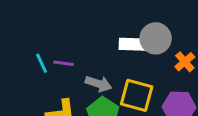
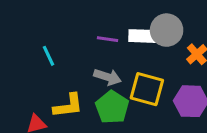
purple line: (63, 63) -> (108, 39), moved

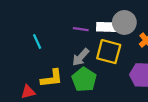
gray arrow: (108, 77) -> (81, 57), turned 114
yellow square: (147, 89) -> (109, 52), moved

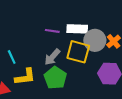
gray circle: (124, 22) -> (95, 40), moved
cyan line: (37, 41) -> (12, 57), moved

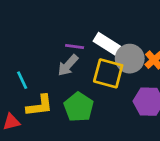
white rectangle: (77, 29) -> (107, 44), turned 30
gray arrow: (52, 57) -> (68, 65), moved

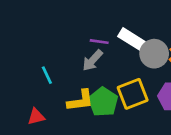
yellow square: (108, 73) -> (133, 94), moved, turned -36
yellow L-shape: (40, 106) -> (80, 101), moved

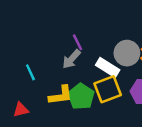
white rectangle: (131, 39) -> (108, 68), moved
purple line: (99, 42) -> (77, 42), turned 56

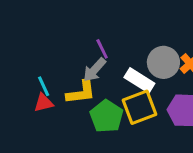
yellow L-shape: (61, 95) -> (81, 92), moved
red triangle: (21, 110) -> (44, 103), moved

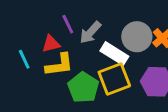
purple line: (102, 49) -> (68, 24), moved
gray arrow: (95, 70) -> (90, 32), moved
red triangle: (44, 103) -> (51, 44), moved

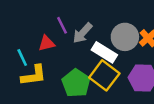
yellow L-shape: (59, 65) -> (34, 75), moved
yellow square: (114, 79) -> (104, 75), turned -32

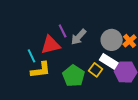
red triangle: (47, 43) -> (51, 45), size x1.5
white rectangle: (104, 52) -> (110, 62), moved
yellow square: (104, 75) -> (96, 70), size x0.6

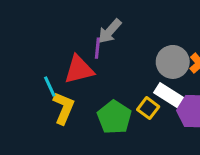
purple line: (63, 31) -> (97, 48), turned 32
gray arrow: (79, 37) -> (110, 31), moved
yellow L-shape: (41, 70) -> (64, 108), turned -60

